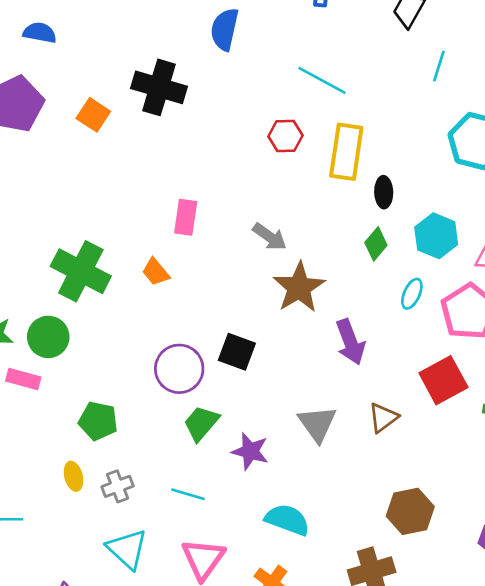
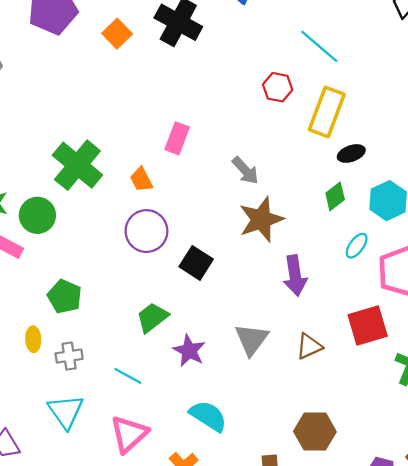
black ellipse: (384, 192) -> (351, 153), turned 60
purple circle: (179, 369) -> (146, 231), moved

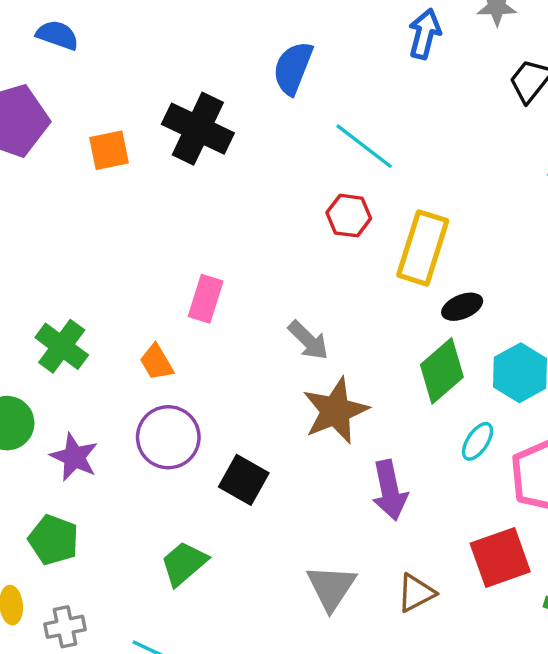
orange square: (117, 34) -> (109, 150), turned 36
cyan line: (319, 46) -> (364, 146), moved
green cross: (77, 165) -> (62, 346), size x0.7
green diamond: (335, 196) -> (442, 371), size x1.5
purple star: (189, 351) -> (74, 457), moved

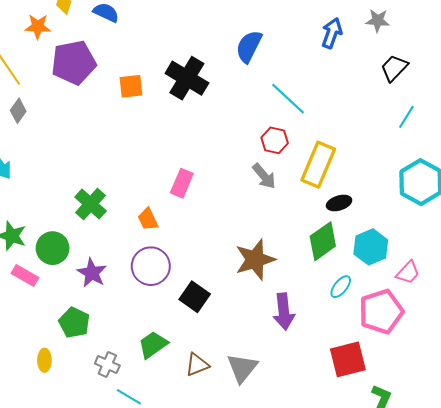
gray arrow: (308, 340) -> (264, 176), moved
brown triangle: (416, 593) -> (197, 365), moved
gray cross: (65, 627) -> (107, 365), moved, turned 30

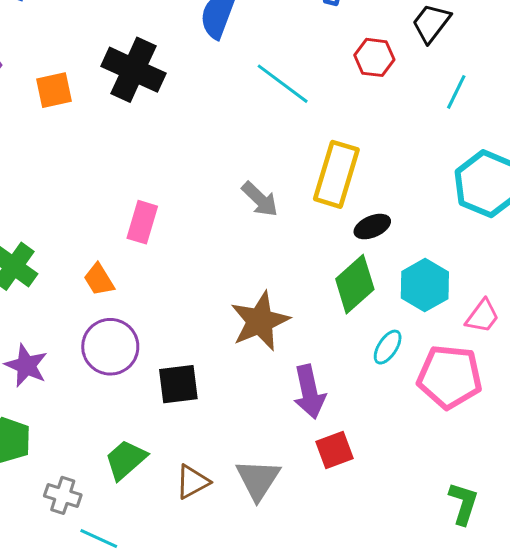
red hexagon: (275, 140) -> (374, 57), moved
black square: (195, 297) -> (178, 384), turned -36
pink pentagon: (381, 312) -> (450, 377), turned 30
red square: (348, 359) -> (335, 450), moved, size x0.7

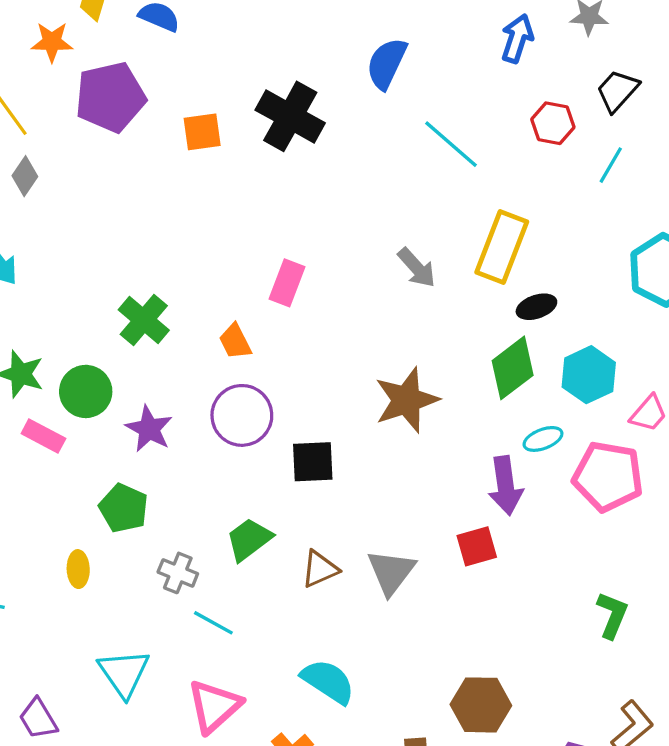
cyan line: (456, 92) -> (611, 165), moved
cyan ellipse: (388, 347) -> (543, 439), turned 32
purple arrow: (309, 392) -> (506, 486), moved

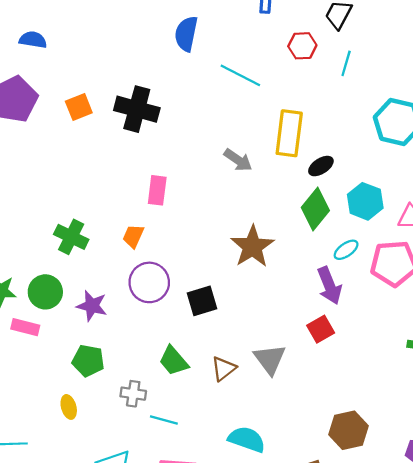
black cross: (290, 116) -> (137, 109), moved
orange trapezoid: (235, 341) -> (133, 236), turned 65
green trapezoid: (249, 539) -> (174, 361), turned -80

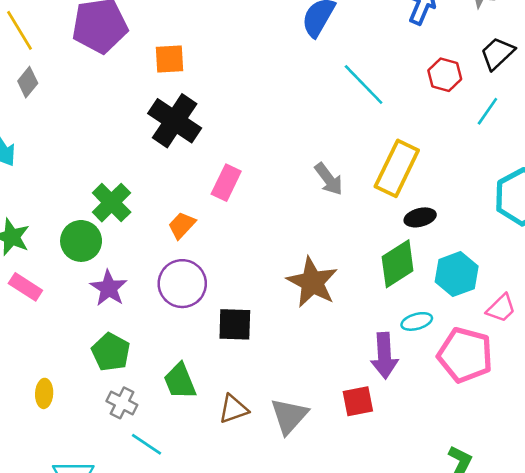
black cross: (137, 109) -> (175, 121), moved
brown star: (252, 247) -> (312, 282), turned -30
green circle: (45, 292) -> (81, 241), moved
green pentagon: (88, 361) -> (111, 352), moved

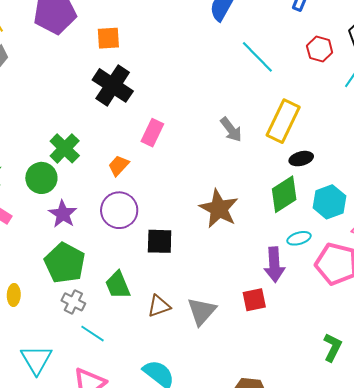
green pentagon: (111, 352) -> (65, 263), size x1.4

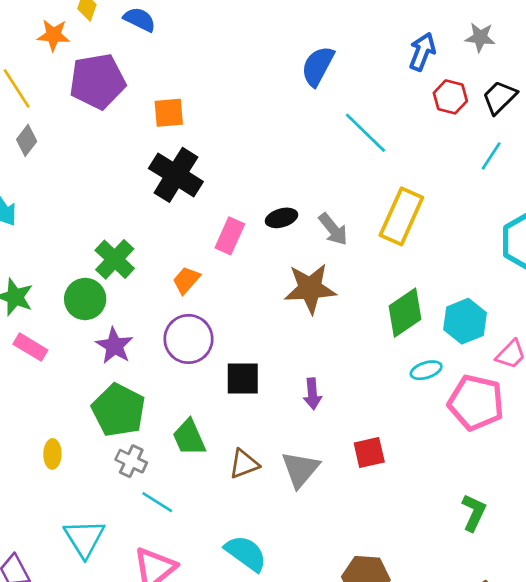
red hexagon: (320, 49) -> (450, 97), moved
black ellipse: (301, 159) -> (282, 218), moved
brown star: (219, 209) -> (310, 288), moved, turned -30
purple arrow: (274, 265) -> (312, 394), moved, size x0.7

